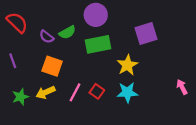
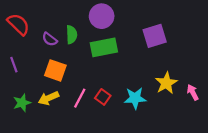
green semicircle: (67, 32) -> (72, 35), turned -63
yellow star: (127, 65) -> (166, 83), moved

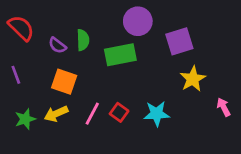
purple circle: (102, 16) -> (138, 21), moved
yellow star: (166, 83) -> (193, 79), moved

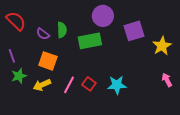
yellow star: (193, 79) -> (162, 46), moved
green star: (25, 119) -> (19, 76), moved

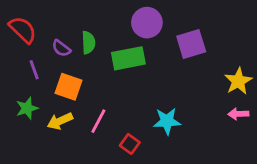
yellow star: (162, 46) -> (238, 81), moved
purple line: (12, 56) -> (34, 70), moved
pink arrow: (167, 80) -> (238, 114), turned -64
red square: (89, 84) -> (130, 144), moved

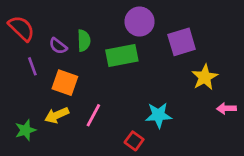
yellow star: (238, 81) -> (205, 77), moved
green star: (27, 108) -> (26, 130), moved
red square: (130, 144) -> (134, 141), moved

